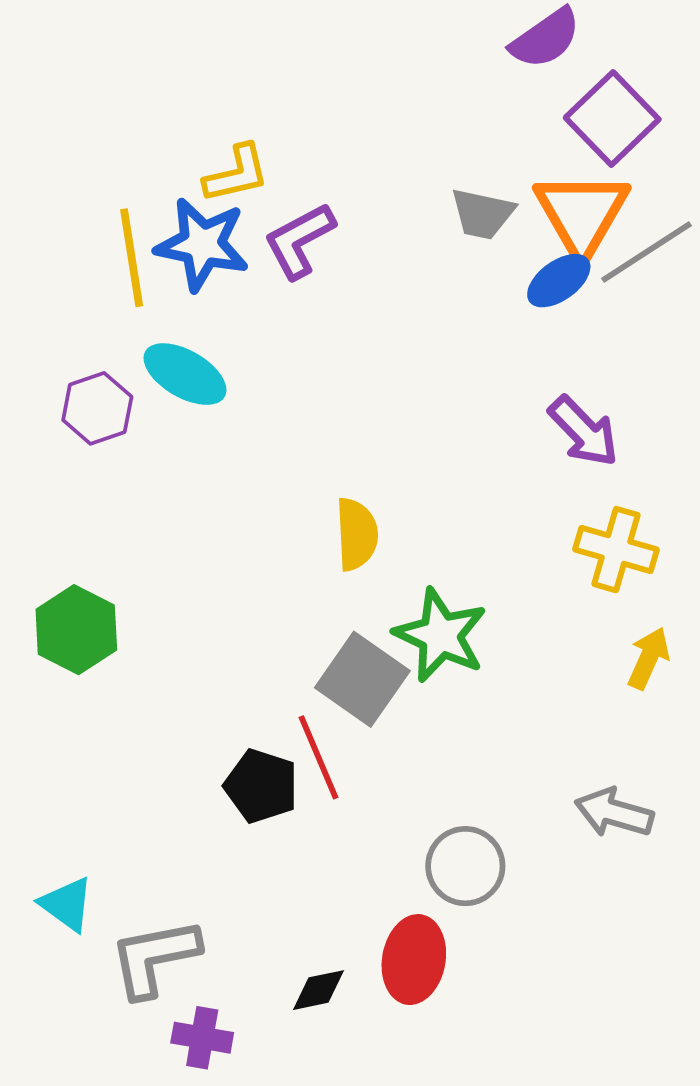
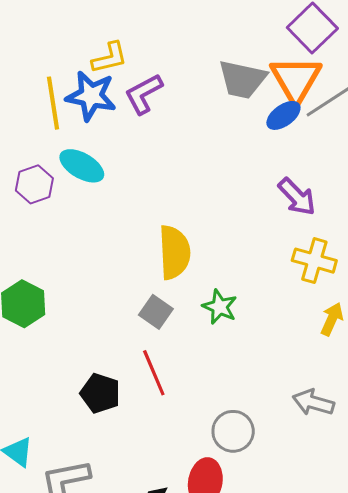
gray trapezoid: (483, 214) -> (242, 79), size x1.4
yellow semicircle: (357, 534) -> (174, 252), size x1.4
green star: (441, 635) -> (220, 307), size x0.7
gray square: (362, 679) -> (156, 312), moved, size x0.7
black pentagon: (261, 786) -> (100, 393), moved

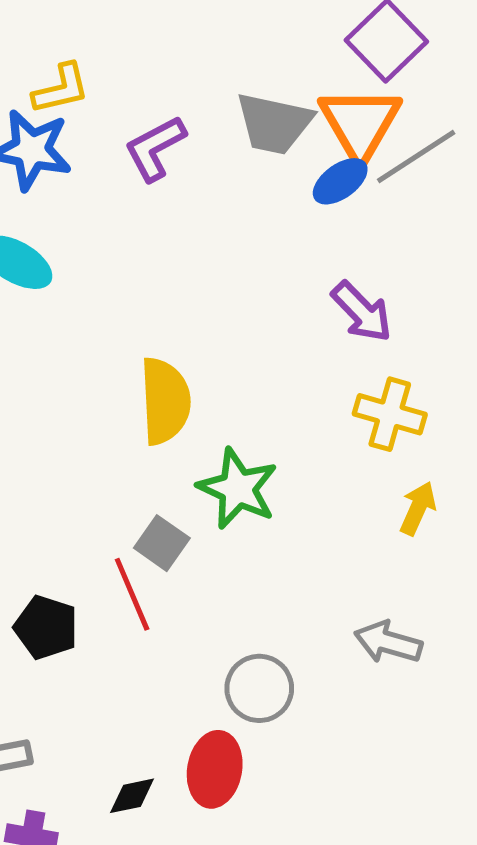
purple L-shape: (144, 94) -> (155, 148), moved
green star: (220, 307) -> (238, 489), size x1.4
gray square: (156, 312) -> (162, 543), moved

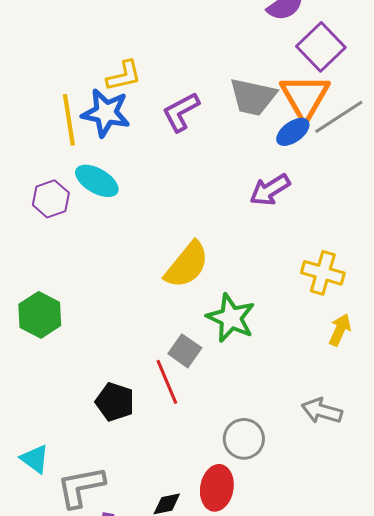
purple arrow: (362, 312) -> (270, 190), moved, turned 102
yellow semicircle: (165, 401) -> (187, 265), turned 42

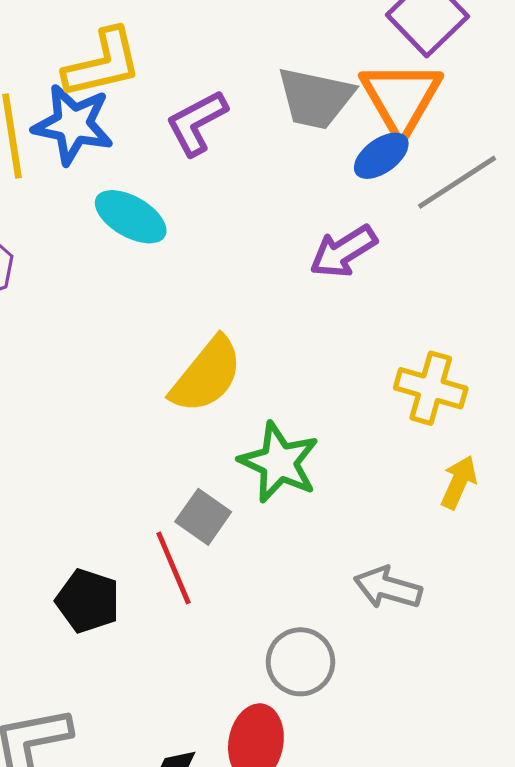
yellow L-shape: (124, 76) -> (103, 63), size x1.4
gray line: (339, 117) -> (457, 182), moved
cyan ellipse: (97, 181) -> (131, 217), moved
gray arrow: (322, 411) -> (388, 588), moved

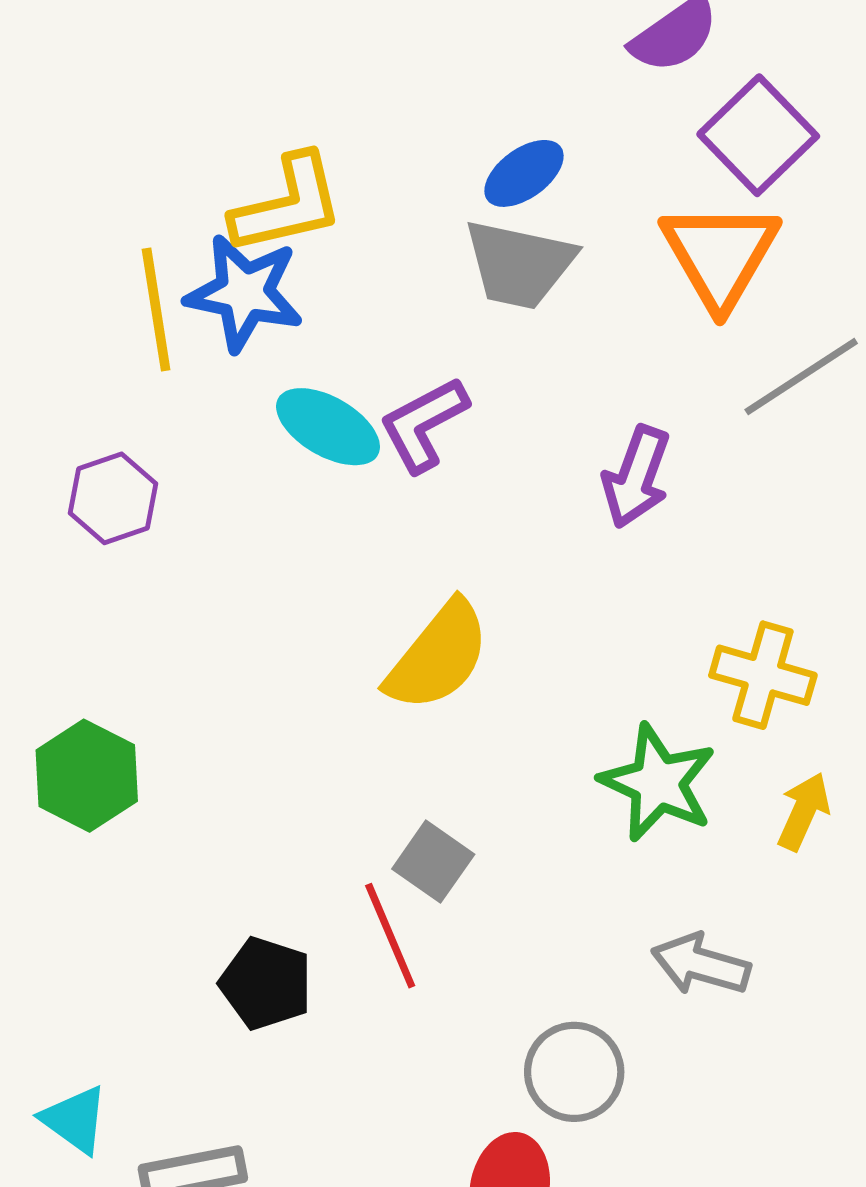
gray trapezoid: (315, 98) -> (519, 264), moved
purple L-shape: (197, 123) -> (424, 424), moved
blue ellipse: (381, 156) -> (524, 173), moved
purple arrow: (343, 251) -> (636, 477), turned -38
green star: (279, 462) -> (658, 783), moved

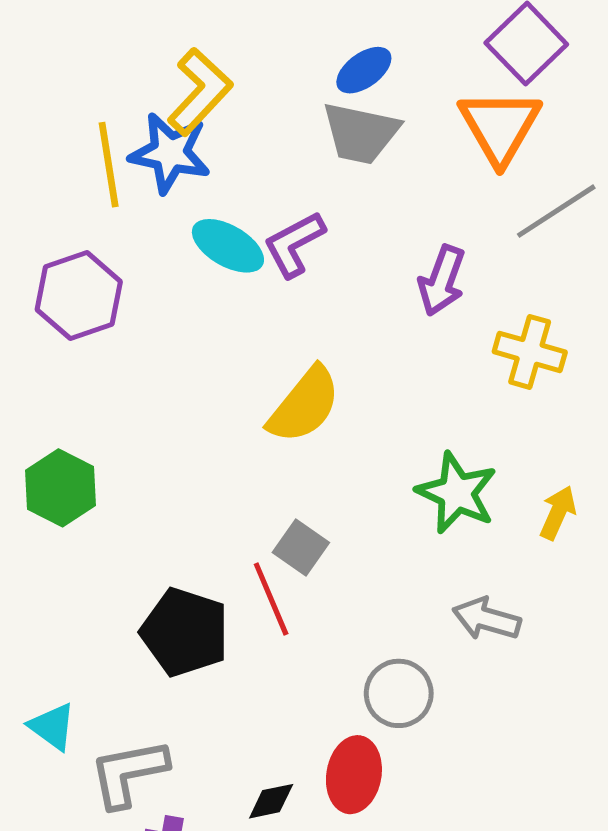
yellow L-shape: (287, 204) -> (200, 92), turned -34
purple hexagon: (113, 498) -> (79, 296), size x1.4
yellow cross: (763, 675) -> (530, 352), moved
black pentagon: (266, 983) -> (185, 632), size x1.4

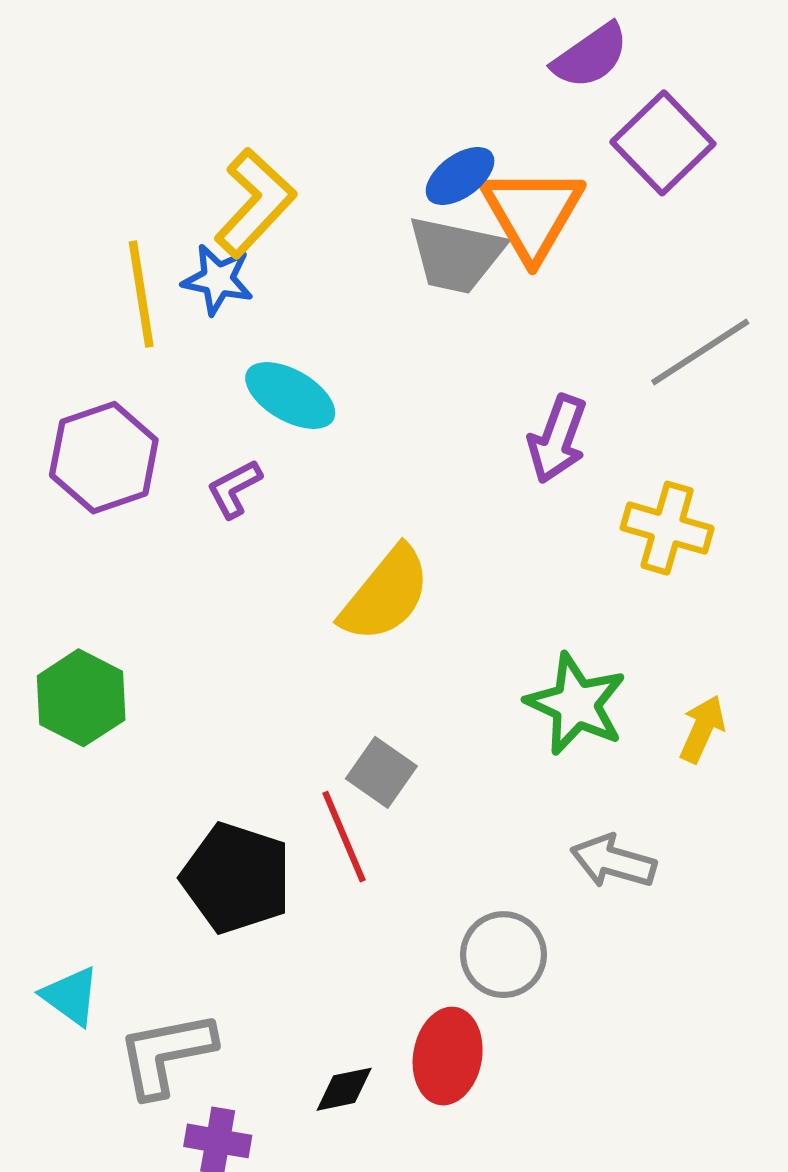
orange triangle: (500, 126) -> (532, 213), moved
blue star: (170, 153) -> (218, 280), size x0.7
purple L-shape: (294, 244) -> (234, 489), moved, size x0.7

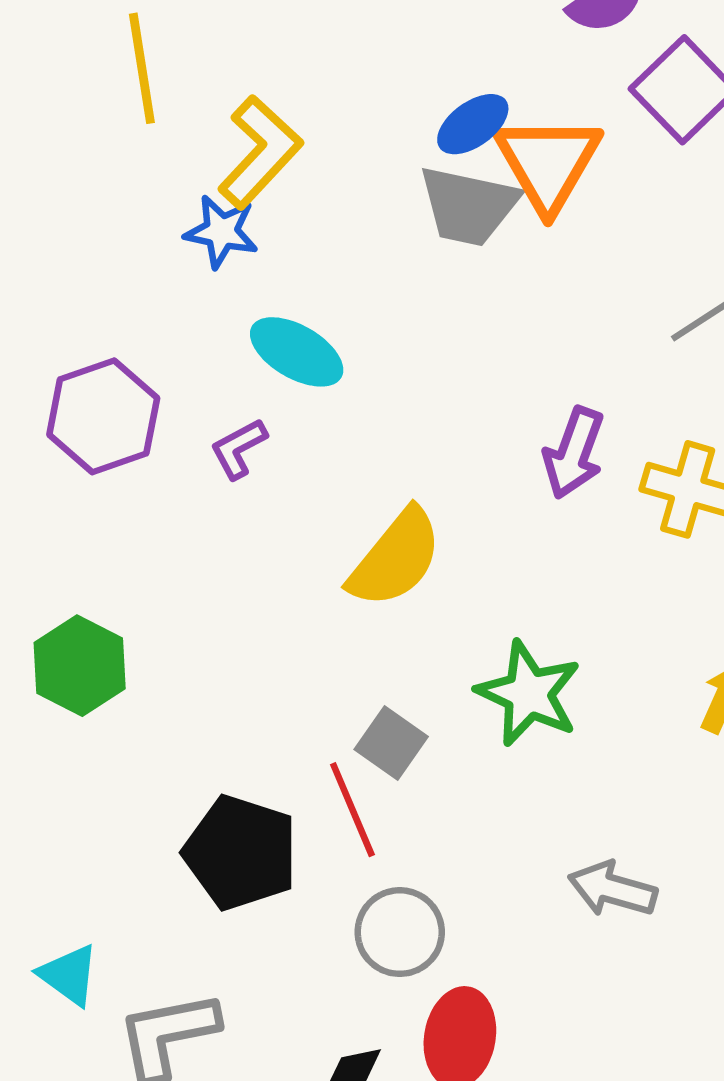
yellow line: (141, 294) -> (142, 68), moved
purple arrow: (557, 439) -> (574, 453), moved
green star: (576, 704) -> (529, 694), moved
gray arrow: (613, 861) -> (612, 889), moved
gray circle: (503, 955) -> (400, 932), moved

